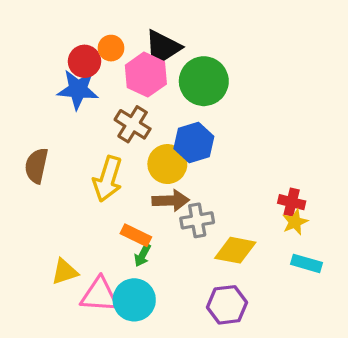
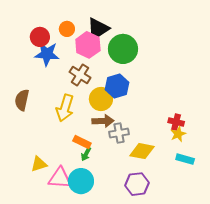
red circle: (84, 61) -> (40, 37), moved

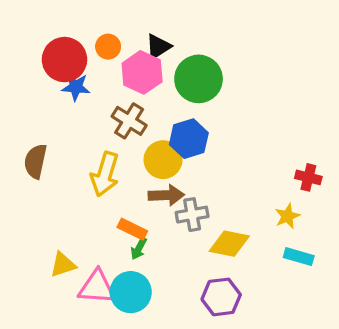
black triangle: (98, 29) -> (158, 47), size x0.7
red circle: (40, 37) -> (64, 60), size x1.4
blue star: (47, 54) -> (76, 87), size x0.7
red cross: (176, 122) -> (308, 177), moved

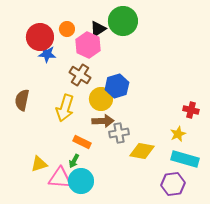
green circle: (199, 79) -> (123, 21), moved
green arrow: (139, 248) -> (74, 161), moved
cyan rectangle: (299, 257) -> (185, 159), size x1.5
purple hexagon: (221, 297) -> (173, 184), moved

